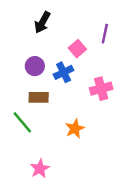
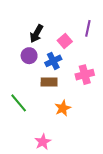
black arrow: (42, 22) -> (36, 34), moved
brown rectangle: (39, 97) -> (49, 82), moved
pink star: (40, 169) -> (43, 142), moved

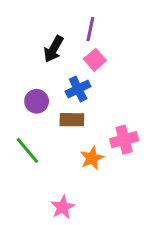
purple line: (88, 28) -> (90, 29), moved
purple circle: (29, 56) -> (37, 101), moved
pink cross: (85, 75) -> (124, 140), moved

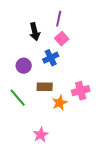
black arrow: (53, 49) -> (35, 32), turned -42
brown rectangle: (72, 120) -> (45, 87), moved

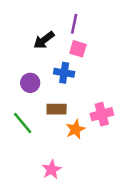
black arrow: (35, 32) -> (44, 40), turned 66
pink square: (62, 39) -> (78, 49), turned -32
blue cross: (51, 58) -> (64, 73), turned 35

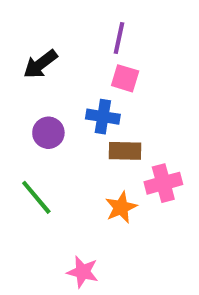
black arrow: (44, 40) -> (40, 64), moved
brown rectangle: (57, 109) -> (125, 151), moved
pink star: (52, 170) -> (83, 272), turned -30

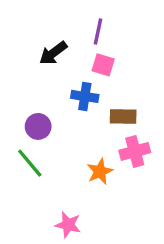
black arrow: (40, 64) -> (53, 53), moved
purple circle: (48, 133) -> (38, 126), moved
brown rectangle: (125, 151) -> (123, 116), moved

